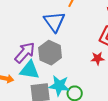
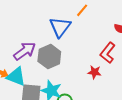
cyan triangle: (30, 70) -> (16, 77), moved

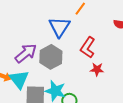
red L-shape: (108, 53) -> (88, 47), moved
cyan triangle: (16, 77) -> (19, 79), turned 35

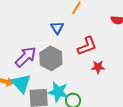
blue triangle: (59, 27) -> (57, 28), size x0.6
red L-shape: (88, 47) -> (87, 46), turned -140

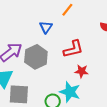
cyan star: (58, 92) -> (70, 92), moved

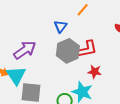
gray hexagon: (36, 57) -> (68, 51), moved

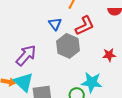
red L-shape: (87, 49) -> (85, 26), moved
red star: (95, 72) -> (109, 55), moved

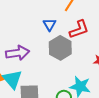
purple arrow: (26, 55) -> (18, 53), turned 35

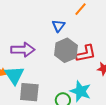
red L-shape: (79, 29) -> (86, 53), moved

